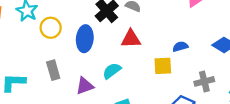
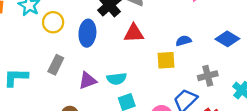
gray rectangle: (53, 70) -> (56, 65), turned 42
cyan semicircle: (112, 71) -> (117, 79), moved, turned -150

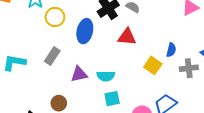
blue semicircle: (184, 41) -> (171, 50), turned 112
yellow square: (166, 60) -> (153, 65), turned 30
gray cross: (208, 76) -> (189, 68), moved

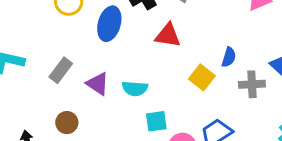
gray rectangle: (52, 56) -> (61, 70), moved
purple triangle: (79, 74) -> (98, 84), turned 42
cyan square: (112, 99) -> (156, 121), moved

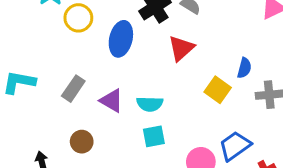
red triangle: (168, 35) -> (181, 48), turned -48
cyan square: (156, 121) -> (154, 136), moved

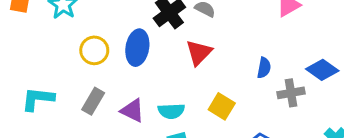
yellow circle: (78, 18) -> (94, 50), moved
yellow square: (218, 90) -> (222, 106), moved

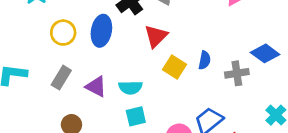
blue semicircle: (264, 68) -> (205, 60), moved
yellow square: (222, 106) -> (174, 67), moved

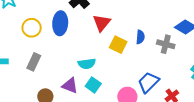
gray cross: (237, 73) -> (166, 44), turned 30
purple triangle: (96, 87) -> (70, 86), moved
cyan square: (136, 116) -> (93, 85), turned -35

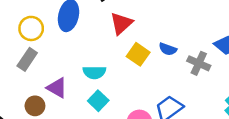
yellow circle: (32, 28) -> (31, 28), moved
blue semicircle: (140, 37) -> (168, 49), turned 96
purple triangle: (70, 86) -> (57, 88), moved

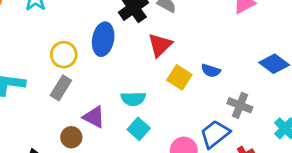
gray cross: (199, 63) -> (240, 105), moved

